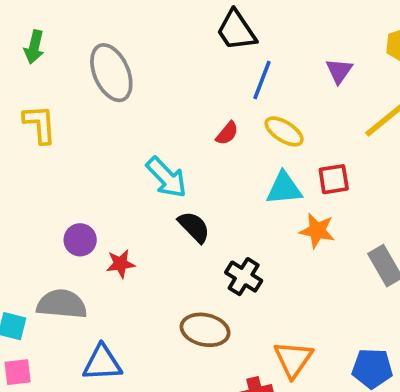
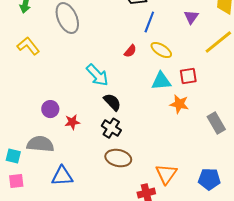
yellow L-shape: (40, 124) -> (28, 46), turned -35
black cross: (244, 277) -> (111, 128), moved

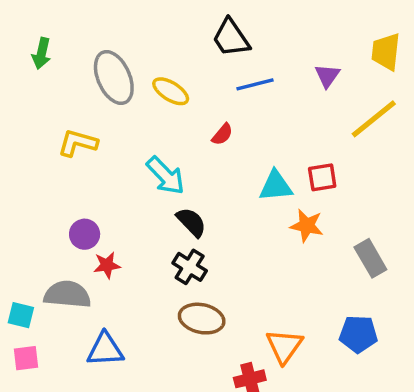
blue line: (149, 22) -> (255, 84), turned 55
yellow L-shape: (28, 46) -> (78, 143), moved, turned -35
yellow ellipse: (161, 50) -> (171, 91), moved
red star: (72, 122) -> (107, 265), moved
blue pentagon: (209, 179) -> (358, 334), moved

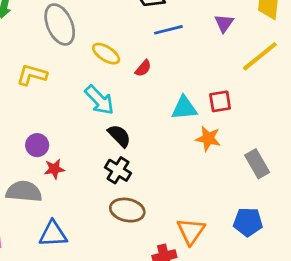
yellow ellipse: (171, 91) -> (106, 54), moved

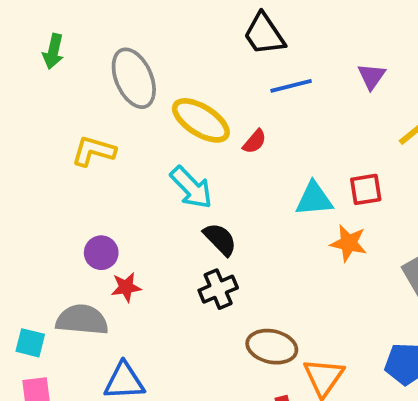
yellow ellipse: (106, 54) -> (201, 120), size x1.4
black cross: (118, 170) -> (218, 289), turned 35
brown ellipse: (127, 210) -> (272, 347), moved

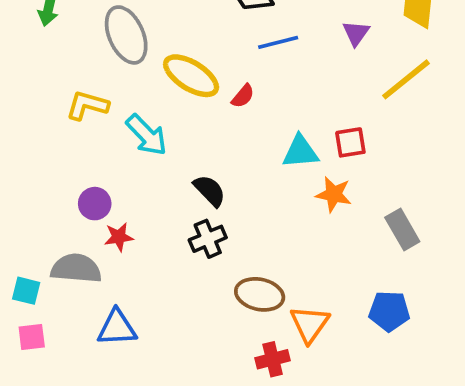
cyan arrow: (191, 188) -> (147, 135), moved

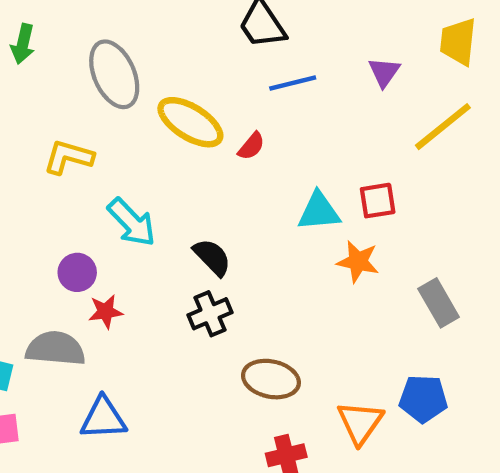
cyan arrow: (147, 135) -> (132, 222), moved
orange triangle: (310, 324) -> (360, 423), moved

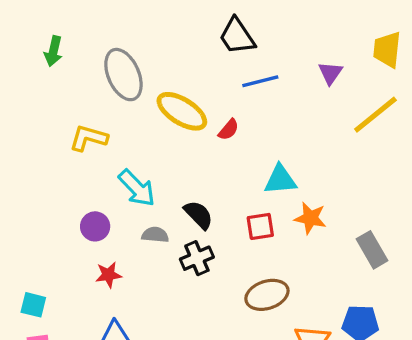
red square: (378, 201) -> (260, 226), moved
red star: (106, 312) -> (108, 275), moved
gray semicircle: (55, 349) -> (155, 235), moved, size x0.6
brown ellipse: (271, 379) -> (267, 295), moved, turned -30

